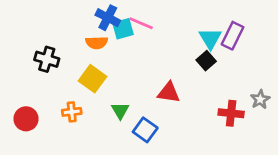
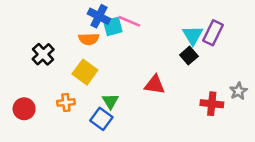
black cross: (47, 59) -> (43, 54), turned 30
blue square: (145, 130) -> (101, 119), moved

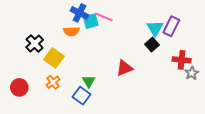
yellow square: (85, 72) -> (54, 58), moved
red triangle: (155, 85) -> (124, 68), turned -30
orange cross: (66, 102) -> (53, 82), turned -32
red cross: (212, 104) -> (182, 60), moved

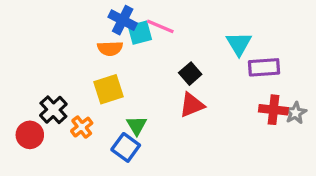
purple rectangle: (171, 26) -> (264, 67), moved, turned 60
black cross: (35, 44) -> (53, 110), moved
black square: (152, 45) -> (190, 74), moved
yellow square: (54, 58) -> (108, 89), moved, turned 36
red cross: (182, 60) -> (273, 110), moved

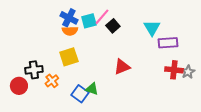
blue cross: (123, 20) -> (69, 18), moved
pink line: (160, 26) -> (102, 17), turned -72
black square: (190, 74) -> (113, 26), moved
black cross: (53, 110) -> (34, 70), turned 36
green triangle: (137, 125) -> (92, 89), moved, turned -40

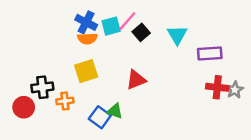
cyan triangle: (152, 28) -> (177, 35), moved
red triangle: (122, 67) -> (136, 80), moved
orange cross: (52, 81) -> (65, 101), turned 32

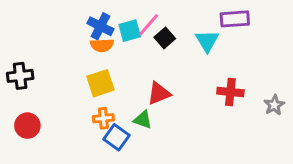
purple rectangle: (210, 54) -> (235, 19), moved
black cross: (42, 87) -> (20, 76), moved
red cross: (217, 87) -> (230, 92), moved
orange cross: (65, 101) -> (103, 118), moved
green triangle: (115, 111) -> (143, 120), moved

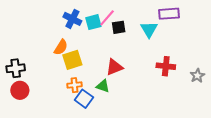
black square: (165, 38) -> (119, 27), turned 32
orange semicircle: (102, 45) -> (61, 47), moved, turned -56
black cross: (20, 76) -> (16, 68), moved

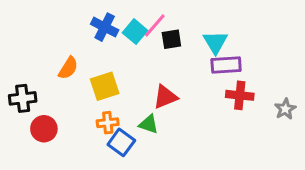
purple rectangle: (169, 14) -> (226, 65), moved
cyan square: (93, 22) -> (135, 32), turned -35
orange semicircle: (61, 47) -> (68, 68), moved
red circle: (20, 90) -> (44, 129), moved

